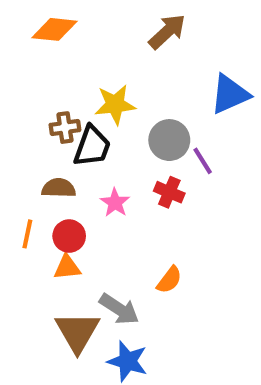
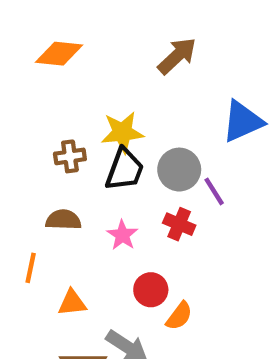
black trapezoid: (92, 146) -> (125, 170), moved
red circle: (69, 236) -> (151, 290), moved

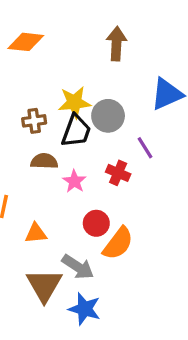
brown arrow: (177, 56) -> (116, 44), turned -44
gray circle: (179, 170) -> (108, 116), moved
brown semicircle: (63, 220) -> (44, 161), moved
orange semicircle: (179, 316) -> (118, 243), size x1.5

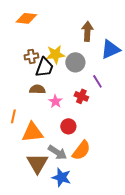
brown arrow: (116, 44) -> (87, 31), moved
brown cross: (34, 121) -> (31, 56), moved
black trapezoid: (76, 131) -> (44, 67), moved
orange triangle: (36, 233) -> (32, 132), size x1.6
orange semicircle: (118, 243) -> (81, 150), moved

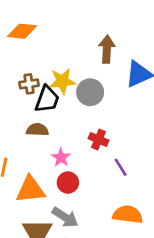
purple line: (97, 81) -> (121, 167), moved
pink star: (55, 101) -> (61, 158), moved
red circle: (68, 126) -> (68, 183), moved
orange semicircle: (81, 150) -> (128, 214), moved, turned -120

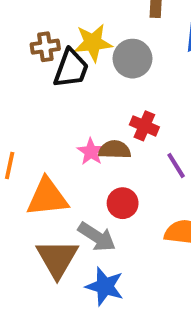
brown semicircle: (37, 130) -> (115, 150), moved
red circle: (68, 183) -> (123, 203), moved

